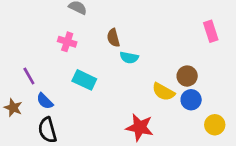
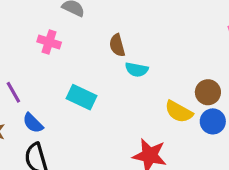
pink cross: (67, 42) -> (49, 42), moved

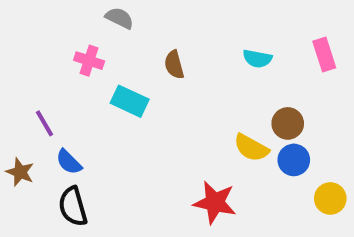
cyan semicircle: (137, 70) -> (257, 59), moved
cyan rectangle: (81, 97) -> (130, 101), moved

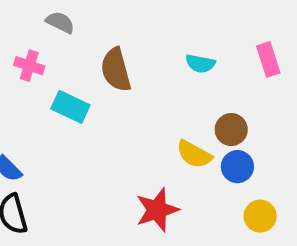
brown semicircle: (174, 65) -> (116, 70), size x1.5
yellow circle: (330, 198) -> (260, 216), moved
red star: (215, 203) -> (157, 210), turned -30

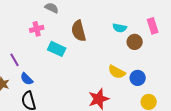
pink cross: (29, 66) -> (37, 29), turned -32
brown circle: (231, 130) -> (135, 42), moved

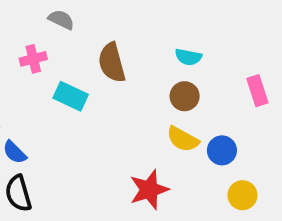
pink rectangle: (153, 26) -> (257, 91), moved
brown circle: (135, 42) -> (185, 96), moved

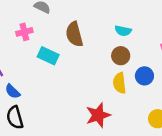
yellow semicircle: (183, 139) -> (120, 83), turned 54
blue circle: (222, 150) -> (144, 76), moved

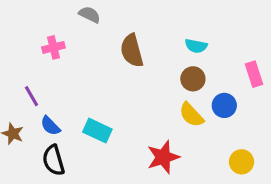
pink cross: (24, 32) -> (53, 47), moved
cyan rectangle: (48, 56) -> (97, 131), moved
yellow semicircle: (120, 83) -> (191, 115), turned -36

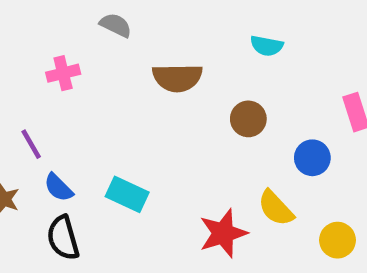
cyan semicircle: (196, 46) -> (267, 46), moved
brown semicircle: (132, 51) -> (177, 78), turned -76
brown circle: (193, 79) -> (248, 119), moved
yellow semicircle: (191, 115) -> (276, 208), moved

